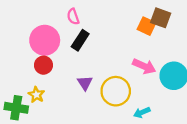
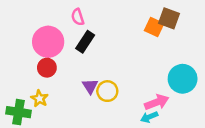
pink arrow: (144, 66) -> (157, 102), moved, turned -45
yellow circle: (116, 91) -> (107, 91), moved, size x0.7

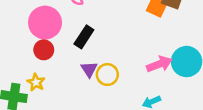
black rectangle: (85, 42) -> (84, 37), moved
pink arrow: (157, 102) -> (159, 64), moved

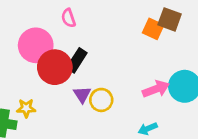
red circle: (44, 50) -> (55, 67), moved, size x1.6
yellow star: (36, 82) -> (26, 108), turned -30

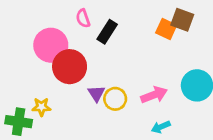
black rectangle: (77, 60) -> (107, 32), moved
pink arrow: (156, 89) -> (154, 95), moved

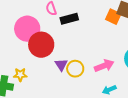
black rectangle: (107, 32) -> (69, 19), turned 42

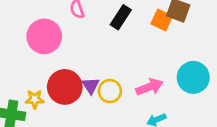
black rectangle: (69, 19) -> (121, 17), moved, turned -42
red circle: (41, 45) -> (65, 87), moved

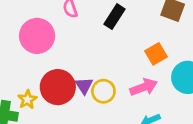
orange square: (162, 20) -> (156, 54), moved, turned 35
yellow star: (35, 99) -> (27, 100), turned -30

